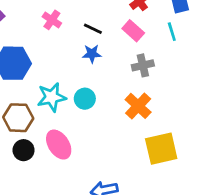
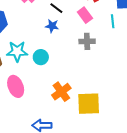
orange cross: (138, 106) -> (61, 92), moved

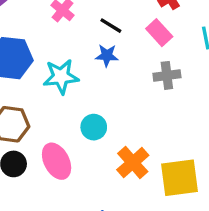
cyan star: (17, 51) -> (61, 77), moved
cyan circle: (41, 57) -> (94, 127), moved

